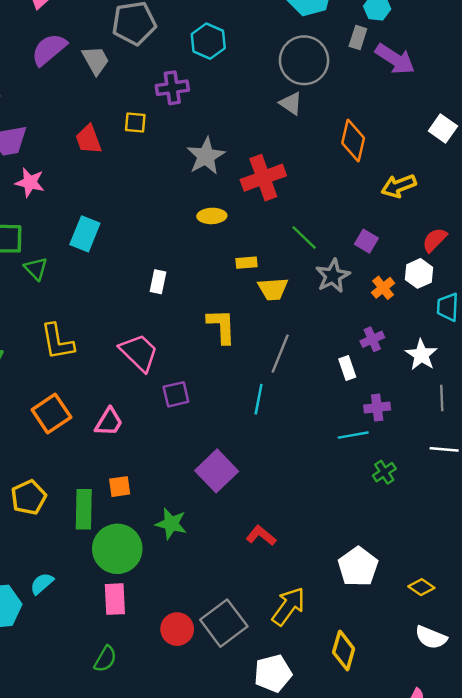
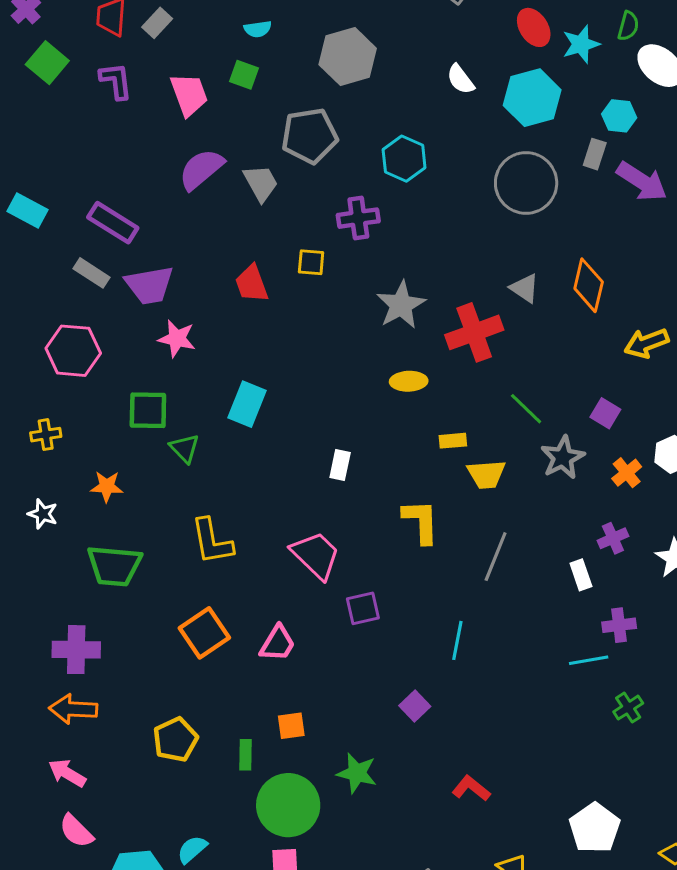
gray triangle: (291, 103) -> (525, 288), moved
cyan line: (259, 399) -> (457, 640), moved
purple square: (217, 471) -> (415, 706), size x0.6
green rectangle: (84, 509) -> (245, 755), size x0.6

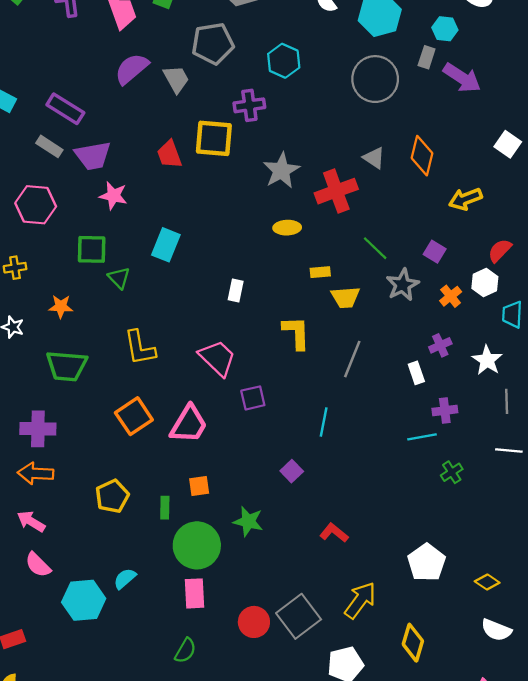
yellow square: (311, 262) -> (214, 138), size x1.8
pink trapezoid: (278, 643) -> (189, 424), size x1.4

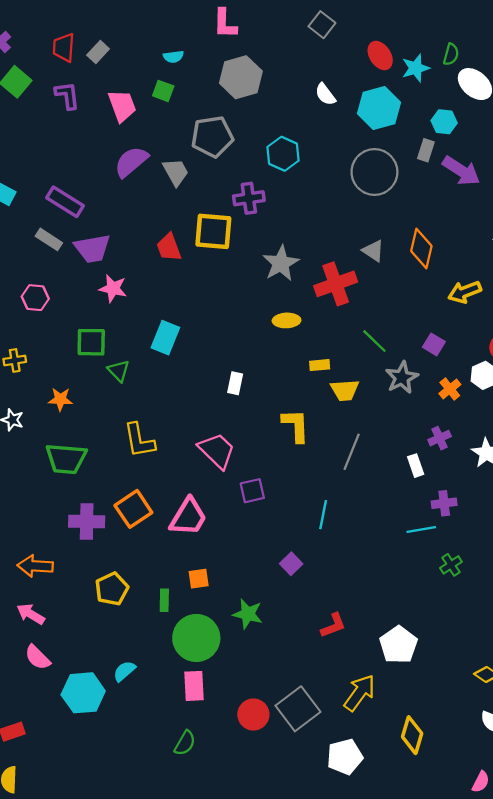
pink hexagon: (36, 205) -> (35, 298), size x0.7
purple cross: (38, 429) -> (87, 521), moved
red L-shape: (334, 533) -> (333, 625), turned 120
white pentagon: (427, 563) -> (398, 645), moved

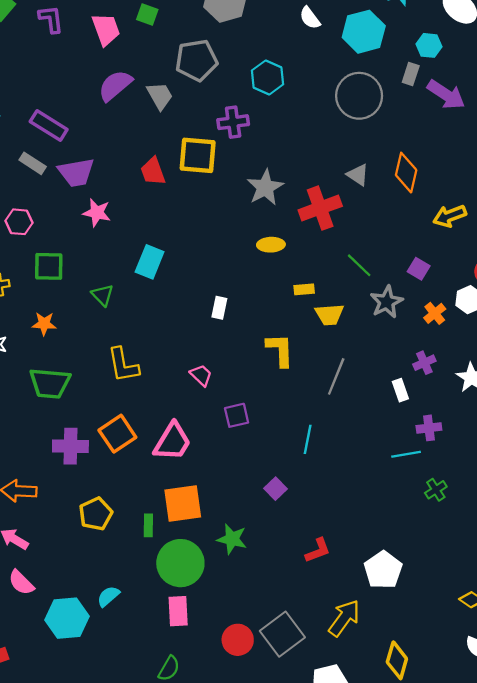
green square: (91, 342) -> (49, 266), moved
pink trapezoid: (217, 451) -> (201, 375), size x0.6
orange square: (199, 579) -> (183, 504), size x1.8

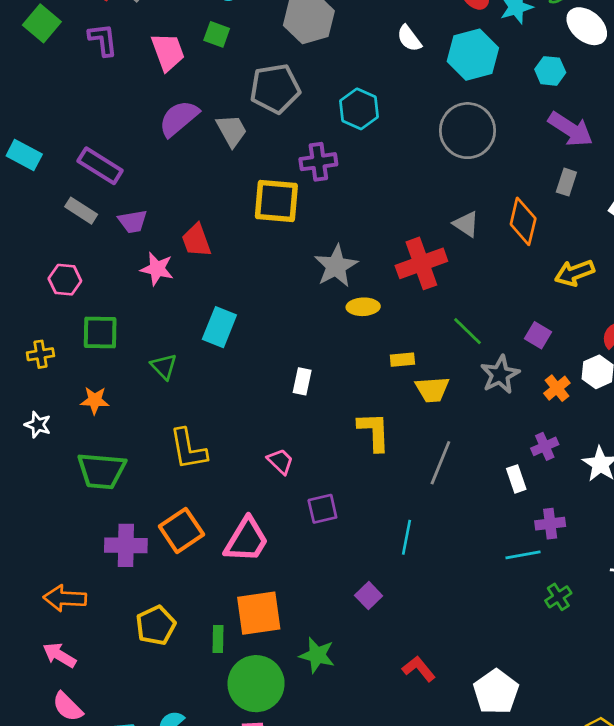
gray rectangle: (411, 74) -> (566, 182), moved
red trapezoid: (153, 171) -> (196, 240), moved
purple trapezoid: (76, 173) -> (133, 221), size x0.7
gray star: (265, 187) -> (336, 266), moved
red L-shape: (318, 550) -> (419, 669), turned -108

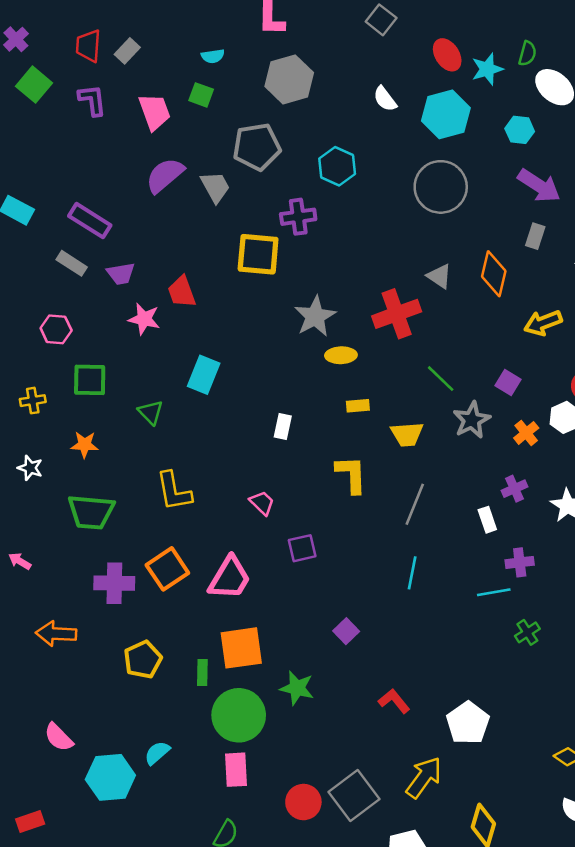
yellow rectangle: (402, 360) -> (358, 406), moved
cyan line: (406, 537) -> (412, 573), moved
pink arrow: (59, 655) -> (20, 561), moved, size x0.7

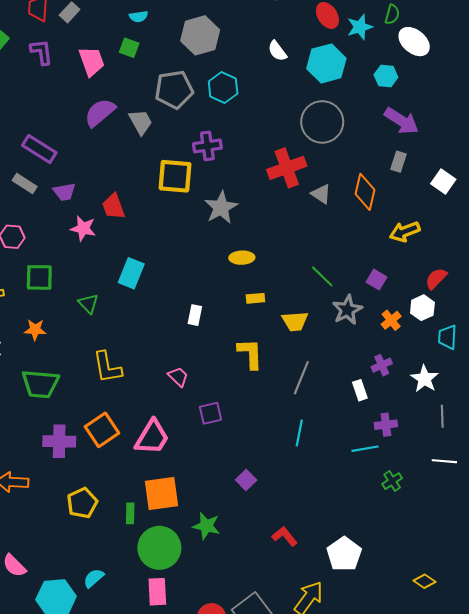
cyan hexagon: (337, 166) -> (223, 87), moved
red cross: (397, 314) -> (287, 168), moved
gray star: (315, 316) -> (221, 208), moved

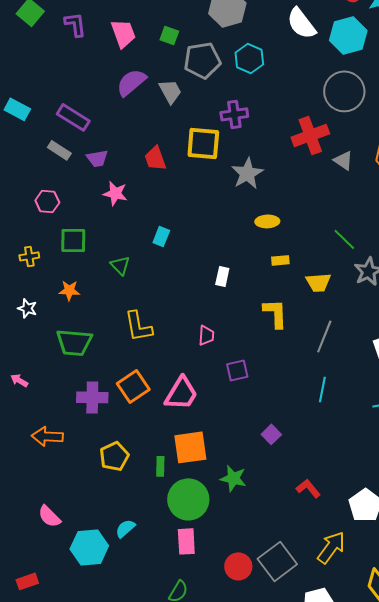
green square: (129, 48) -> (169, 35), moved
white semicircle: (277, 51) -> (301, 23), size x1.6
red trapezoid: (113, 206) -> (155, 158), moved
cyan rectangle: (131, 273) -> (161, 236), size x0.7
pink trapezoid: (178, 377) -> (206, 335), turned 50

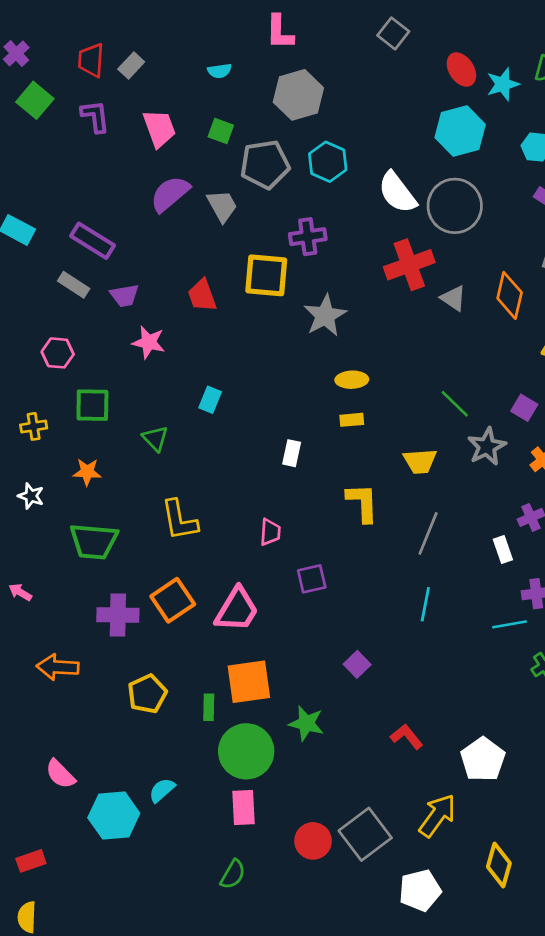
white semicircle: (301, 23) -> (397, 193), moved
yellow rectangle: (280, 260) -> (352, 420), moved

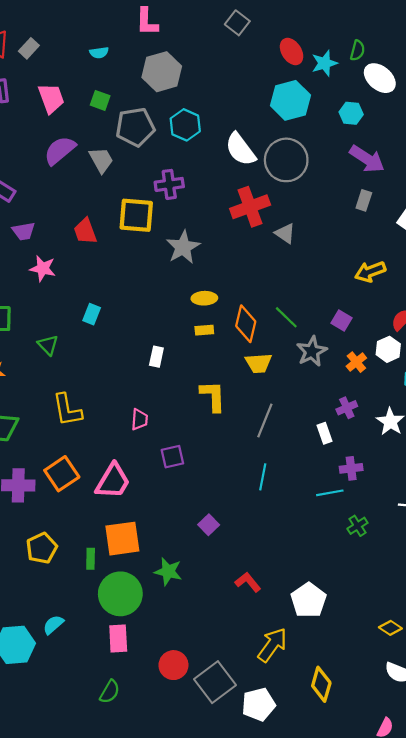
orange diamond: (510, 295) -> (246, 324), moved
gray square: (365, 834) -> (215, 682), moved

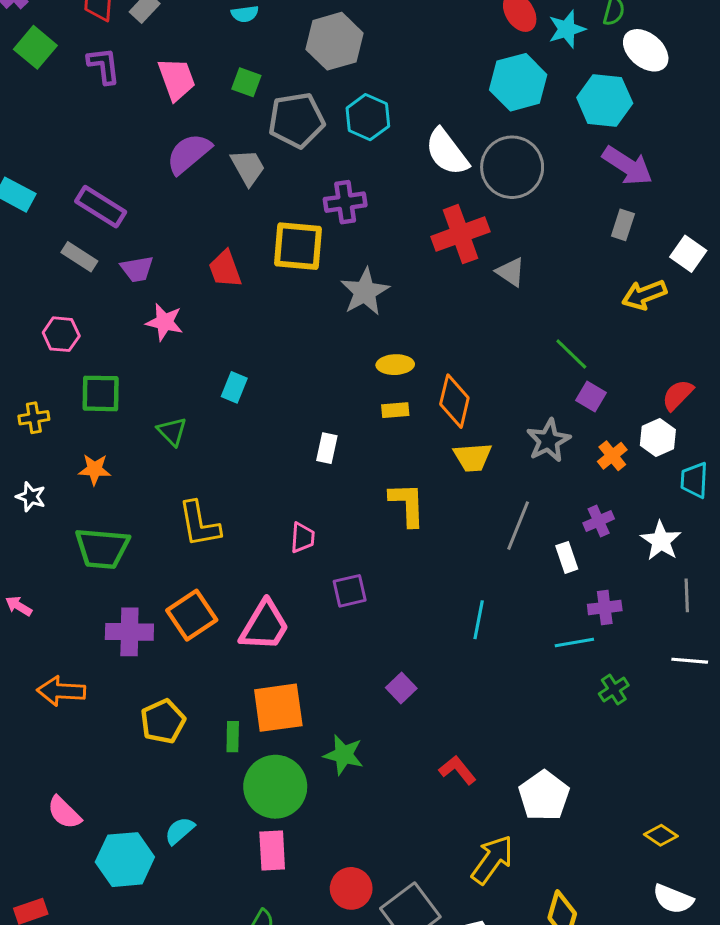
cyan hexagon: (351, 113) -> (605, 100), size x1.6
yellow arrow: (370, 272) -> (644, 295), moved
green line: (286, 317) -> (571, 354), moved
gray line: (265, 421) -> (518, 526), moved

